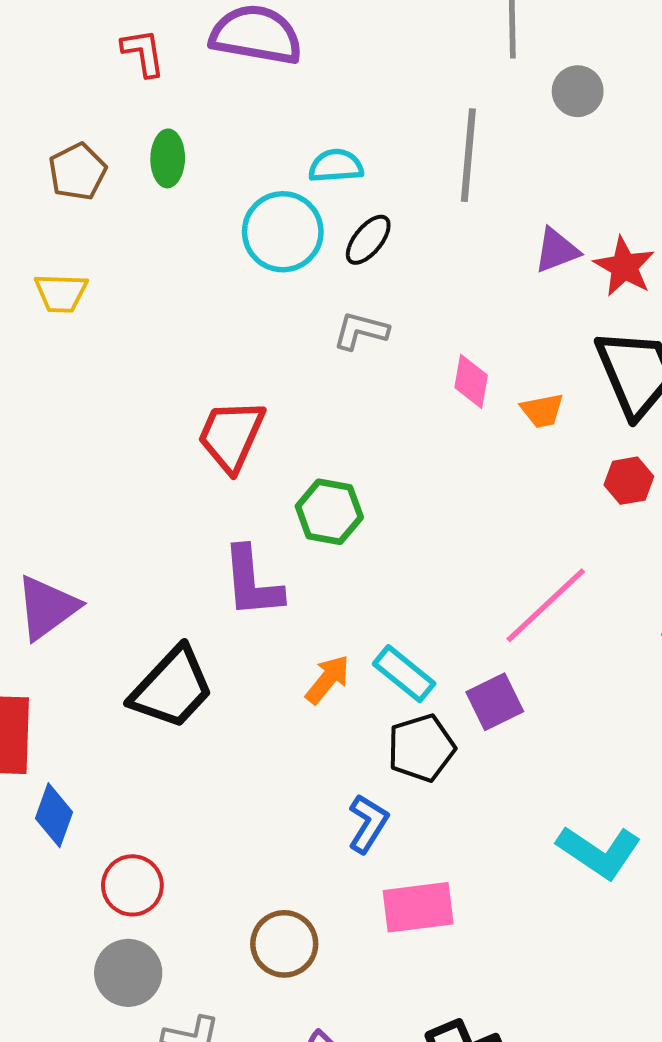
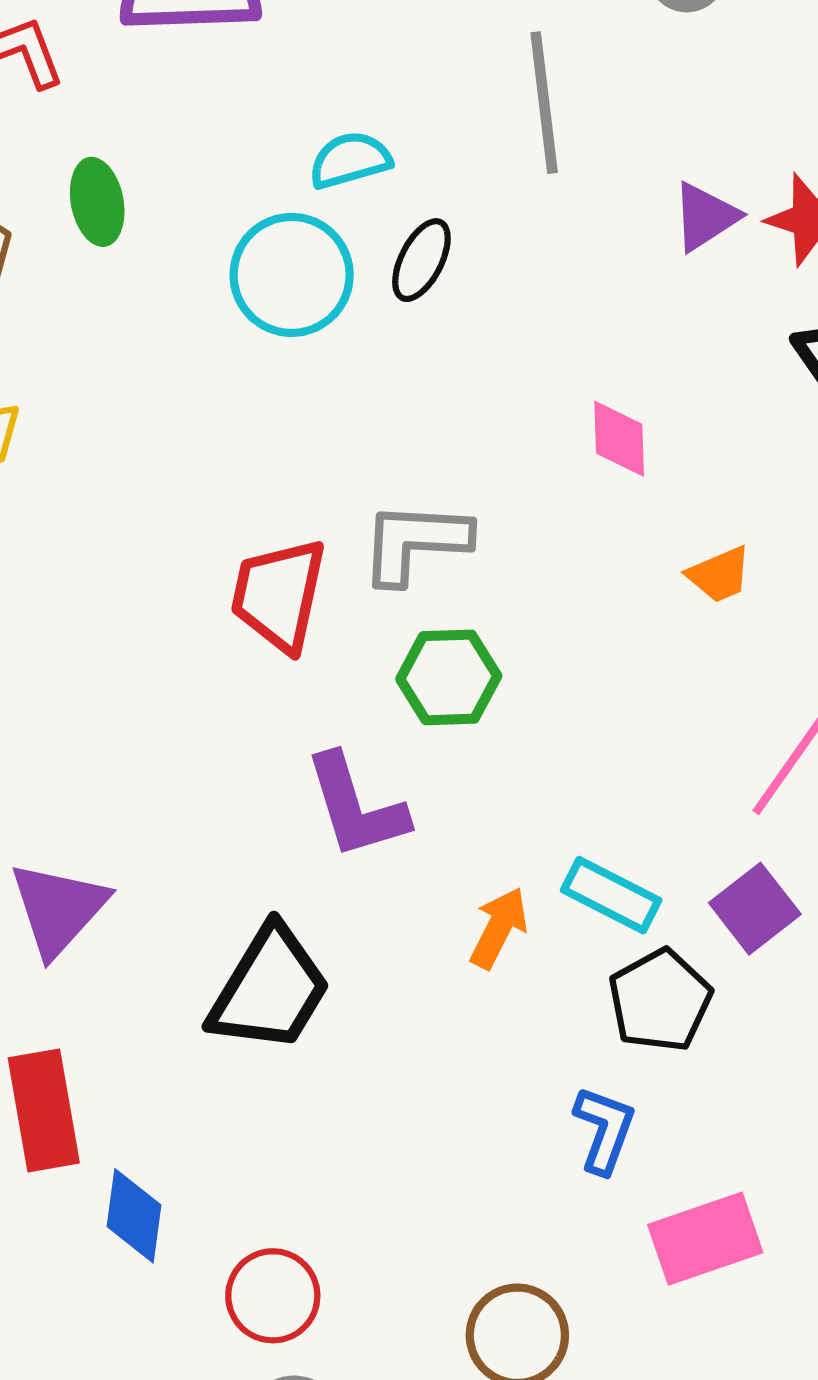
gray L-shape: (361, 331) -> (415, 542), moved, size x1.4
orange trapezoid: (542, 411) -> (719, 575), moved

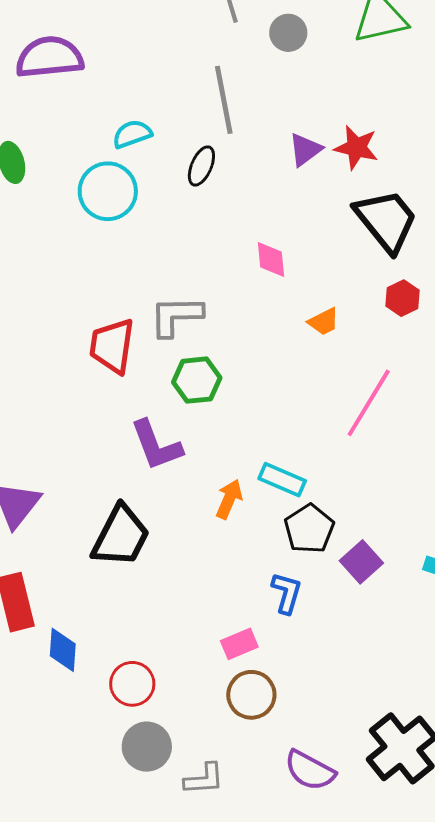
black ellipse: (421, 260) -> (201, 166), moved
purple square: (755, 909) -> (361, 562), moved
pink rectangle: (705, 1239) -> (239, 644), moved, size x0.7

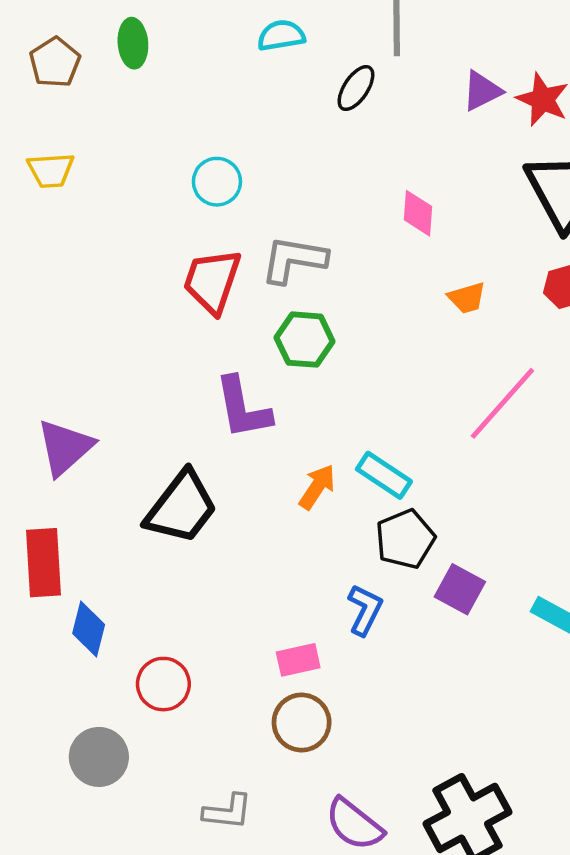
cyan circle: (108, 191) -> (217, 182), moved, size x0.7
purple square: (361, 562) -> (460, 589), turned -30
gray circle: (147, 747) -> (99, 757), moved

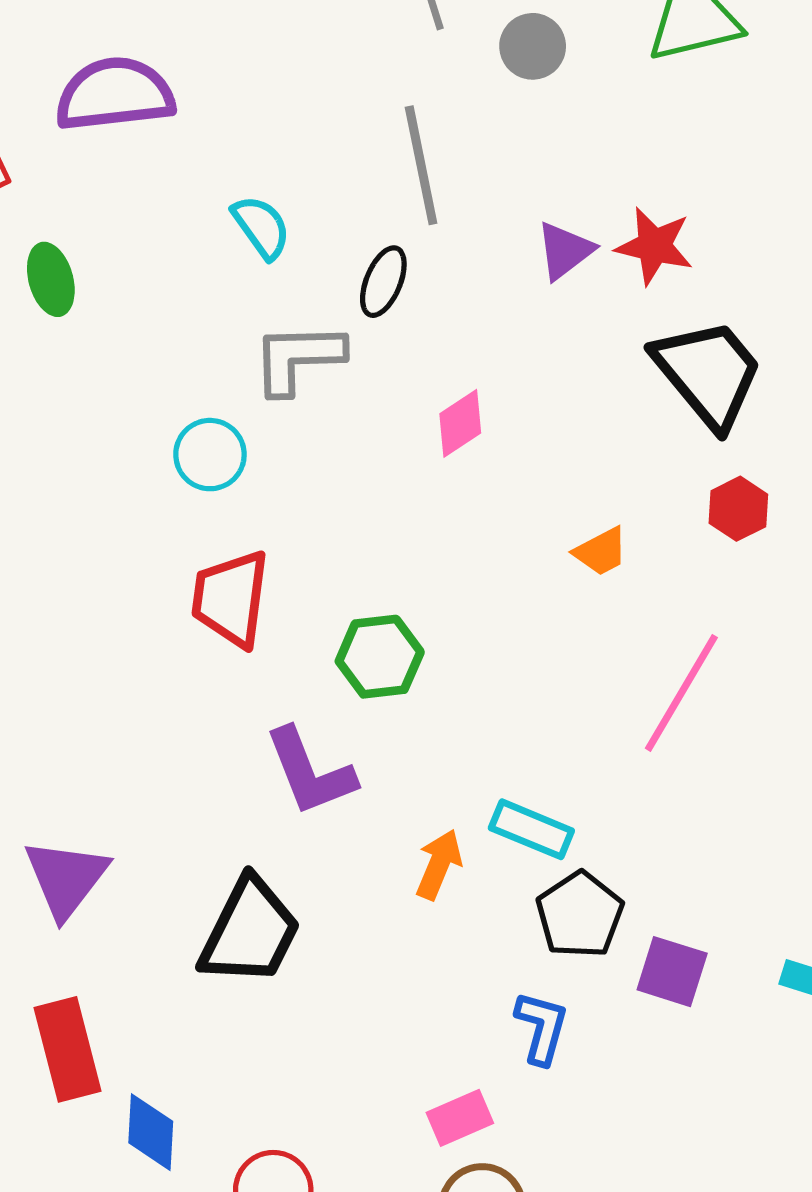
cyan semicircle: (281, 35) -> (261, 227), turned 75
pink diamond: (418, 213) -> (460, 423), moved, turned 63
gray L-shape: (294, 260) -> (298, 358), moved

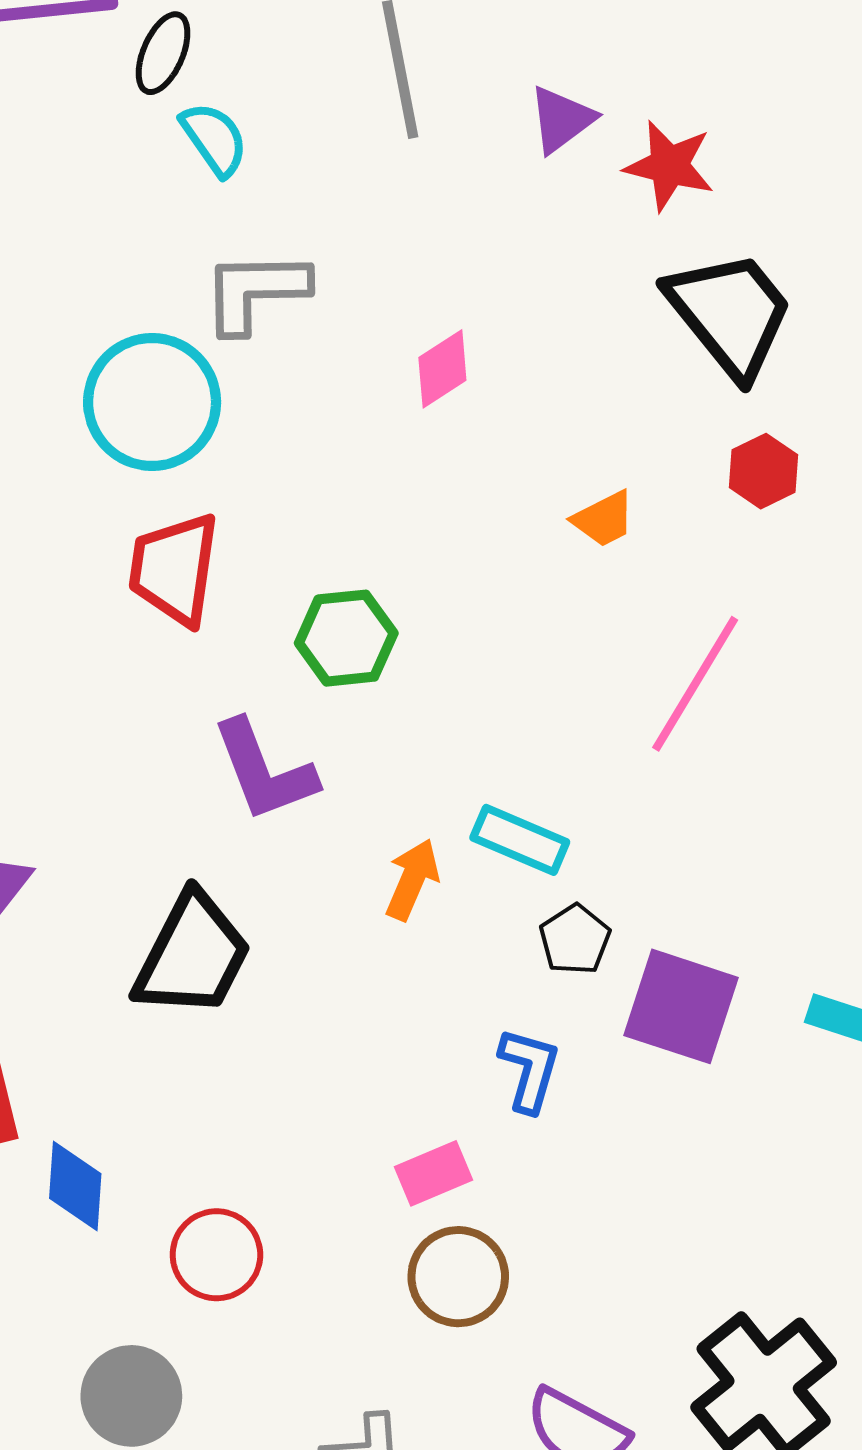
purple triangle: (565, 251) -> (561, 119), moved
black ellipse: (383, 282) -> (163, 53), moved
cyan circle: (210, 455) -> (152, 402), size x1.6
black pentagon: (580, 915) -> (575, 940), size x0.7
purple square: (672, 972) -> (681, 1006), size x1.4

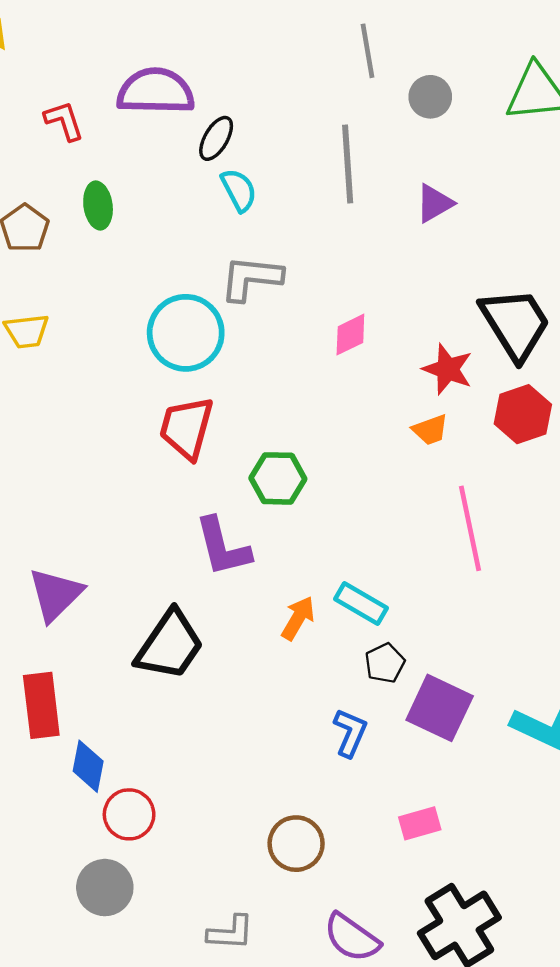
red star: (669, 166) -> (448, 369), moved
red hexagon: (763, 471) -> (523, 414), size x1.4
pink line: (695, 684) -> (470, 528), turned -50
pink rectangle: (433, 1173) -> (420, 823), moved
red circle: (216, 1255) -> (129, 814), moved

